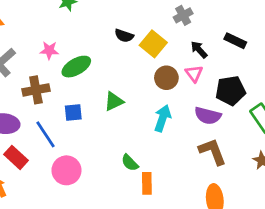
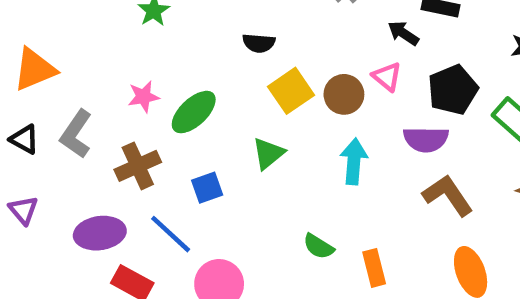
yellow square: (153, 44) -> (291, 91), moved, turned 30
black arrow: (199, 50) -> (403, 33), moved
orange rectangle: (147, 183) -> (374, 268), moved

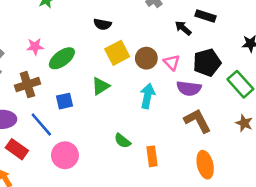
pink triangle: (387, 77) -> (172, 62), moved

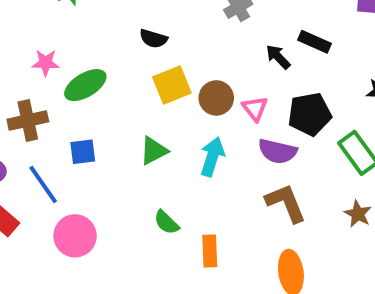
green triangle: (101, 86) -> (154, 151), moved

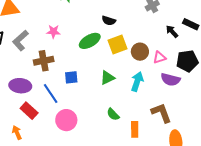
green ellipse: (85, 85) -> (90, 41), moved
pink triangle: (255, 108) -> (159, 57), turned 48
brown L-shape: (286, 203) -> (161, 113), moved

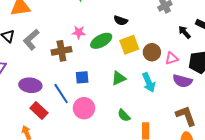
pink star: (53, 32) -> (79, 32), moved
brown cross: (44, 61) -> (61, 51), moved
cyan arrow: (137, 81) -> (149, 82), turned 138
brown L-shape: (161, 113) -> (186, 116), moved
pink circle: (66, 120) -> (84, 108), moved

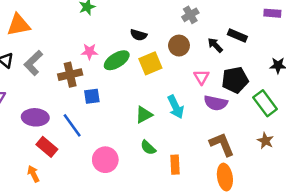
brown circle: (152, 52) -> (179, 46), moved
pink triangle: (172, 58) -> (201, 77), turned -40
blue square: (82, 77) -> (92, 96), moved
green triangle: (119, 78) -> (144, 115), moved
pink circle: (84, 108) -> (105, 160), moved

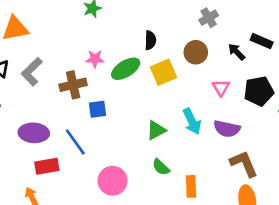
black semicircle: (139, 35) -> (150, 40), turned -105
purple semicircle: (216, 103) -> (227, 129), moved
red rectangle: (47, 147) -> (47, 166), turned -50

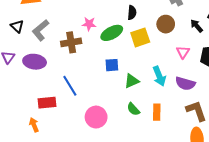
blue square: (98, 109) -> (112, 65), moved
purple ellipse: (34, 133) -> (35, 62), moved
orange rectangle: (191, 186) -> (157, 112), moved

